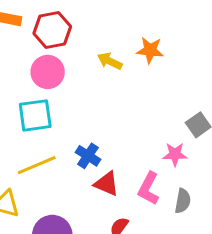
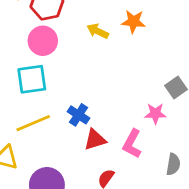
red triangle: (107, 184) -> (95, 140), turned -40
gray semicircle: (183, 201) -> (173, 164), moved

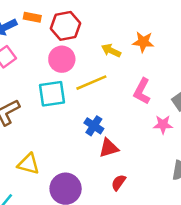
yellow line: (33, 123) -> (91, 83), moved
pink L-shape: (132, 144) -> (142, 91), moved

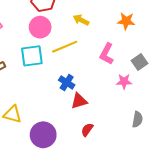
orange star: (143, 42) -> (126, 21), moved

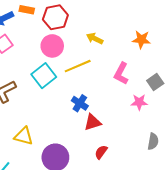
cyan square: (32, 56) -> (44, 76), turned -30

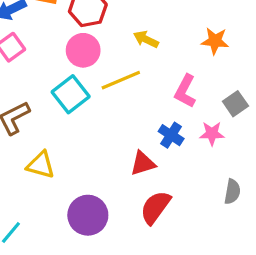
blue cross: (80, 103) -> (171, 135), moved
yellow triangle: (24, 136) -> (41, 165), moved
red semicircle: (101, 152) -> (155, 207), size x1.6

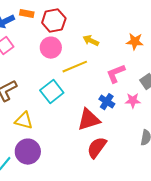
pink L-shape: (185, 91) -> (116, 74), turned 40
cyan square: (71, 94) -> (52, 92), moved
red triangle: (143, 163) -> (89, 120), size x1.4
purple circle: (88, 215) -> (28, 152), moved

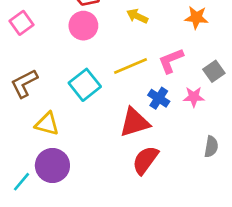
yellow line: (75, 67) -> (130, 66), moved

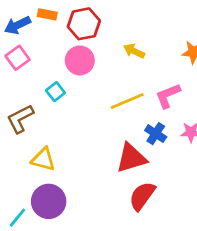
cyan square: (85, 85) -> (55, 92), moved, size x0.6

